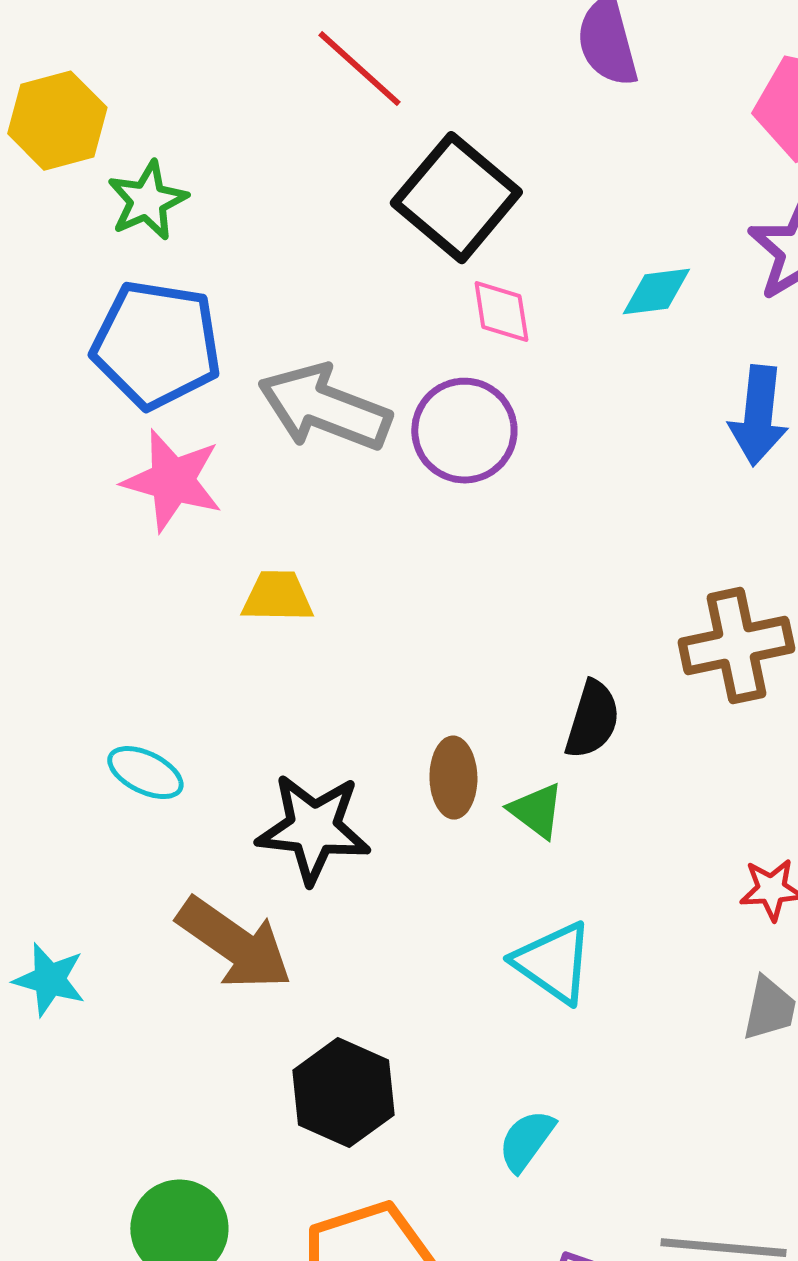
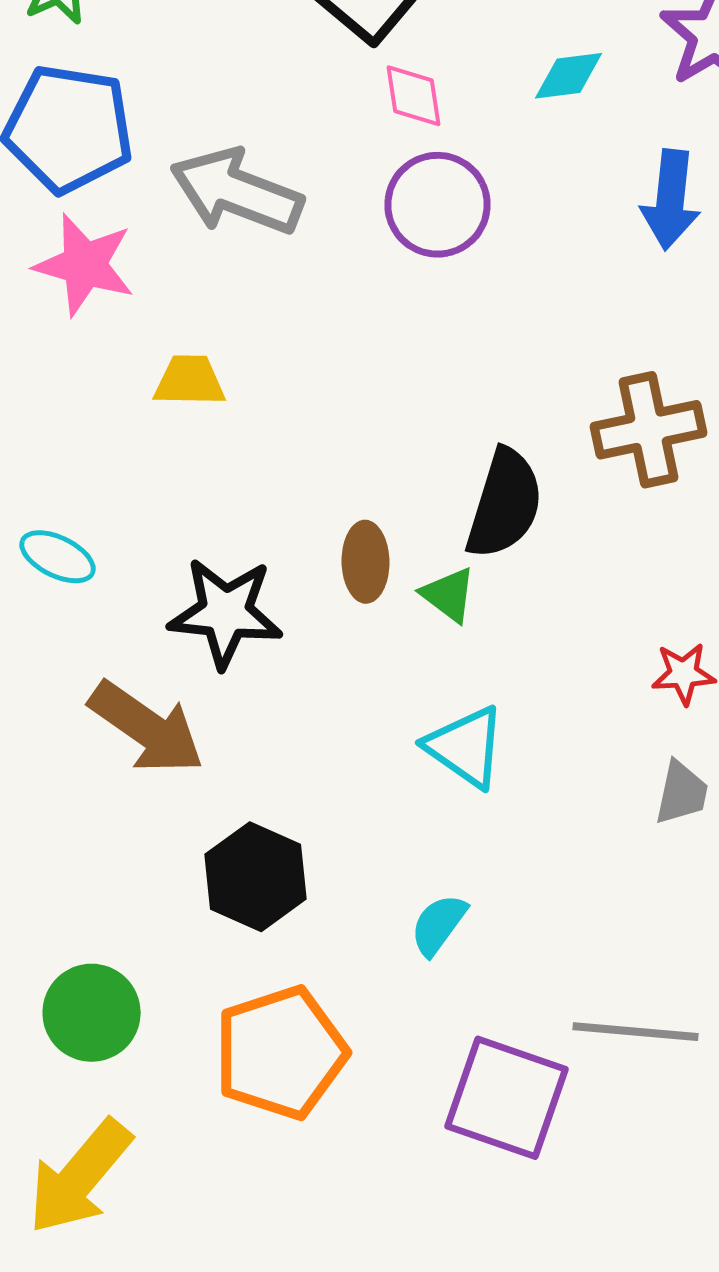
purple circle: (464, 431) -> (438, 205), moved
black semicircle: (592, 720) -> (504, 504), size x1.4

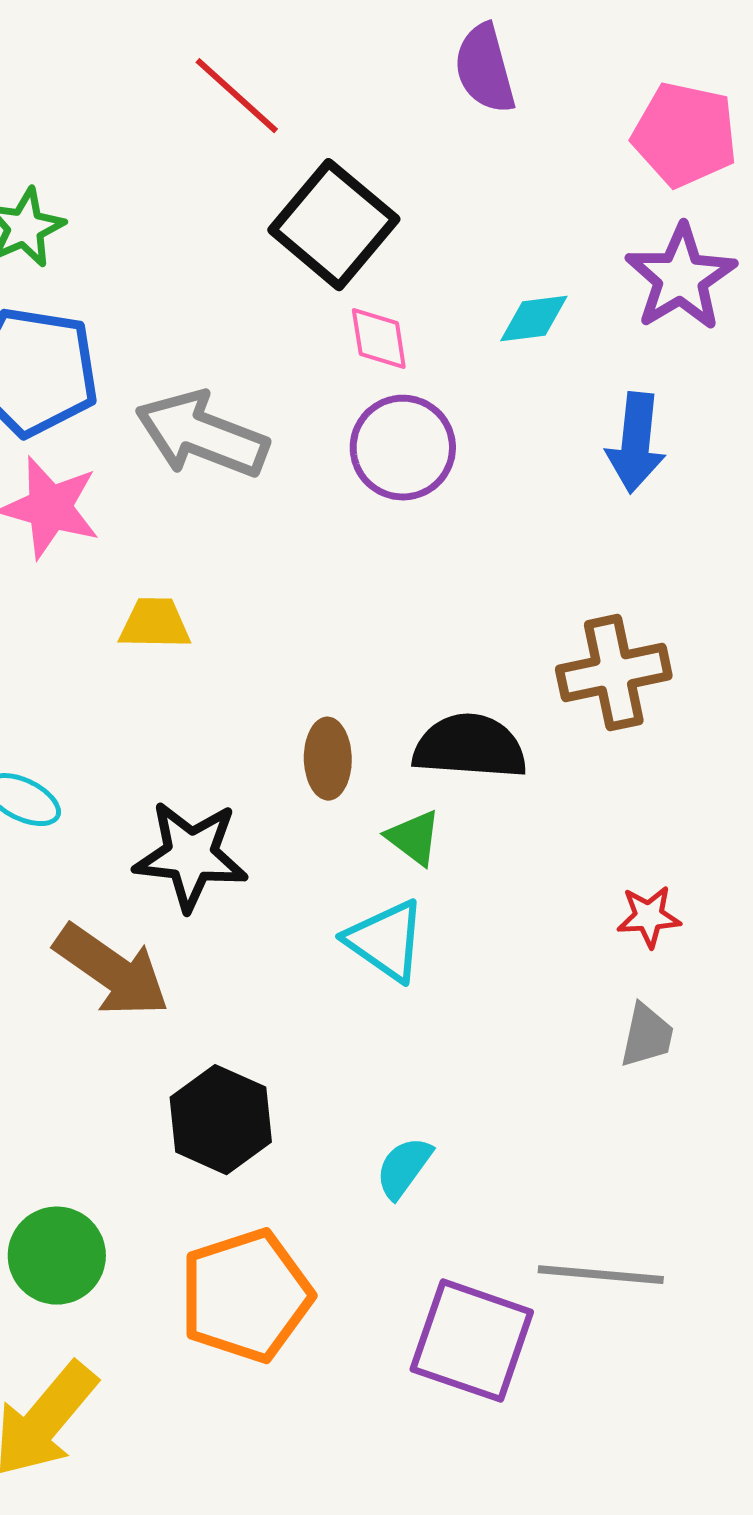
black semicircle: (504, 504) -> (470, 747), turned -103
brown ellipse: (366, 562) -> (328, 759), moved
cyan triangle: (466, 747) -> (386, 941), moved

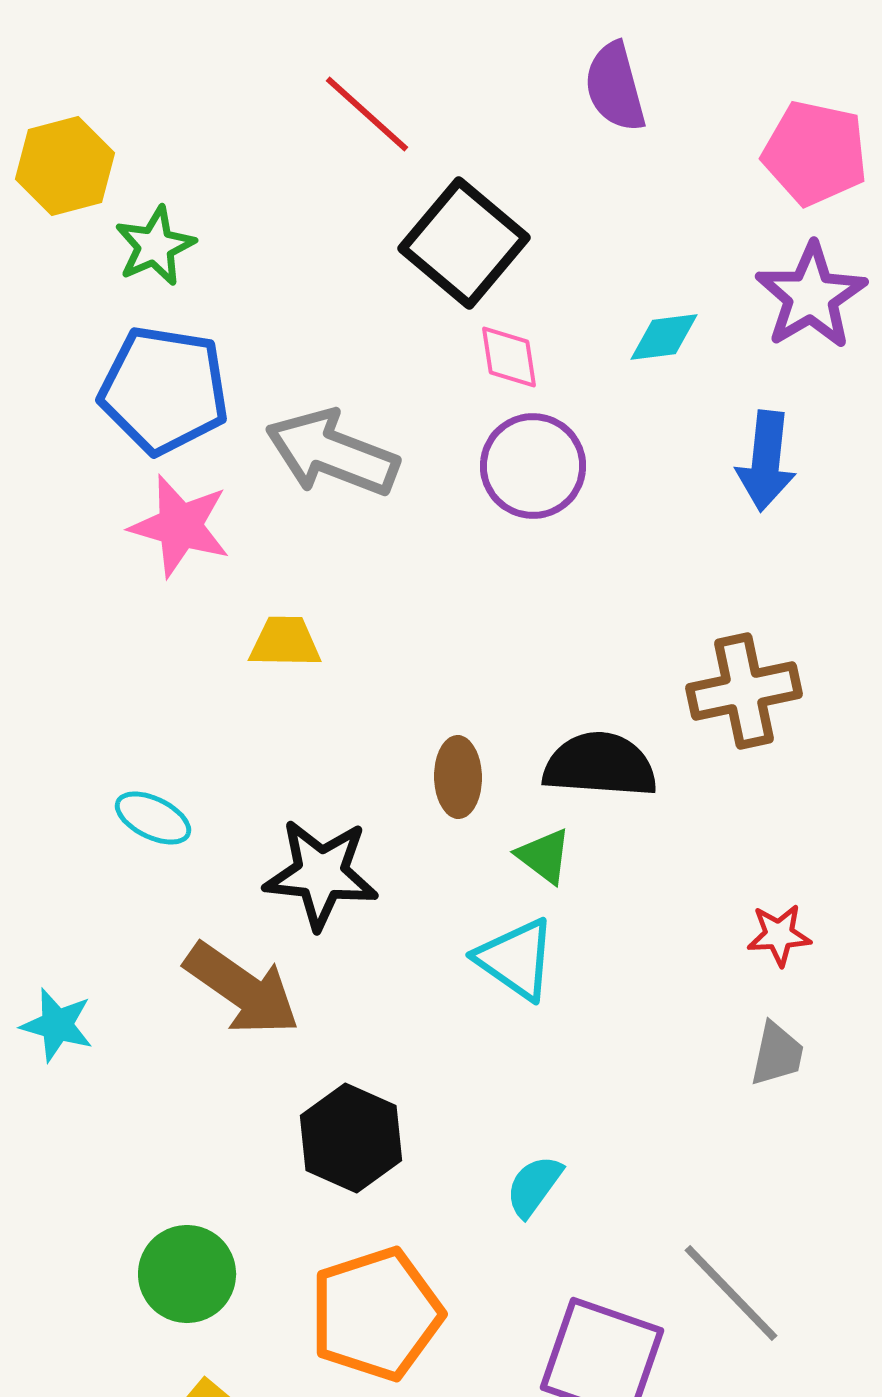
gray line: (601, 1275) -> (731, 1293), turned 41

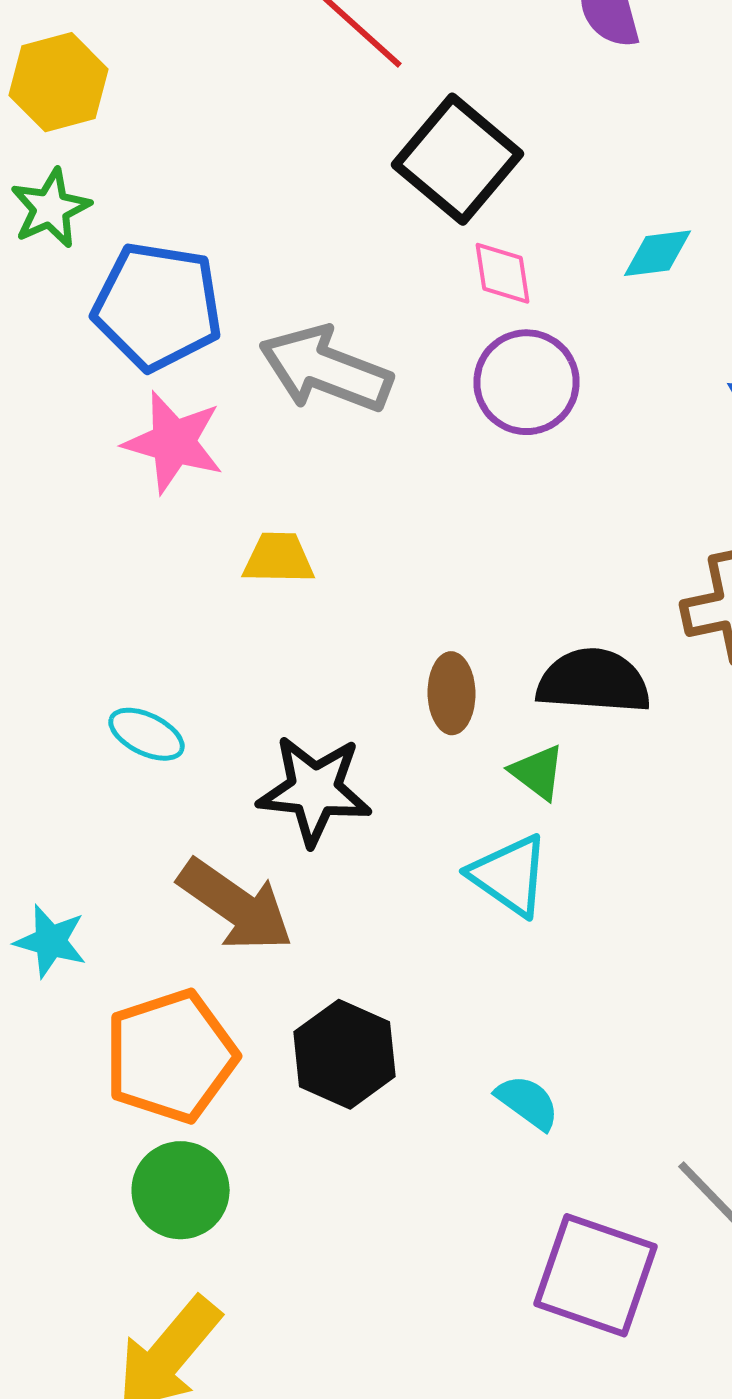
green star: (155, 246) -> (50, 208), moved
cyan semicircle: (534, 1186) -> (528, 1102), turned 90
orange pentagon: (376, 1314) -> (170, 1056), moved

